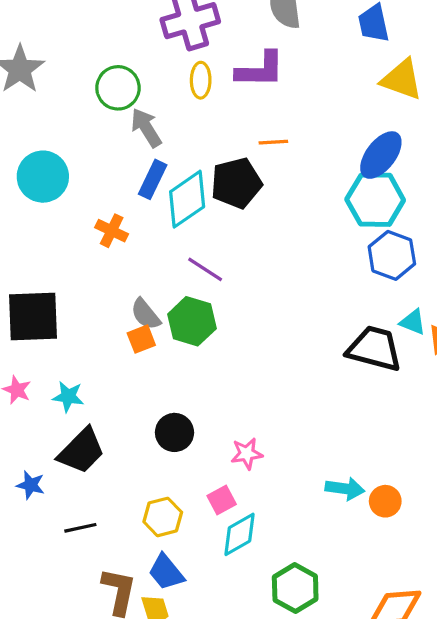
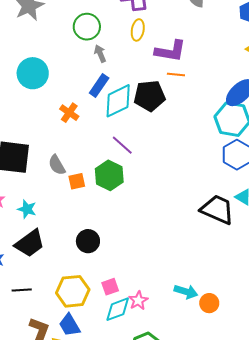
purple L-shape: (260, 70) -> (170, 51), moved
gray arrow: (146, 128) -> (100, 54), size x0.7
gray semicircle: (146, 314) -> (57, 165), moved
pink star: (247, 454) -> (138, 301), moved, turned -30
yellow hexagon: (163, 517) -> (73, 291), size x1.4

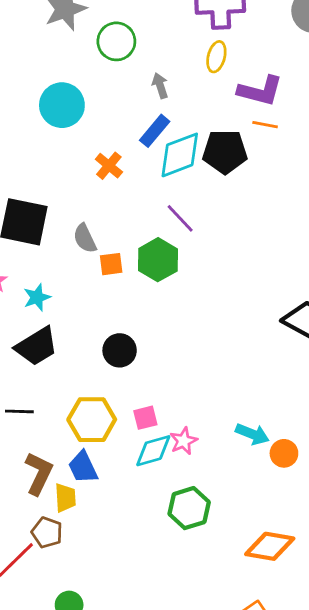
green circle: (87, 27) -> (116, 41), moved
cyan star: (27, 209) -> (37, 297), turned 30

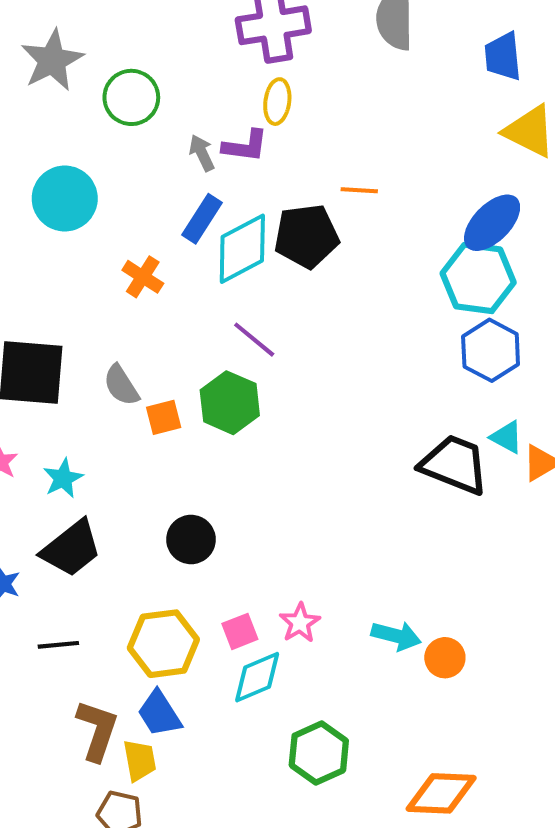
purple L-shape: (260, 91) -> (245, 146), moved, size x0.7
pink star: (184, 441) -> (300, 623), moved

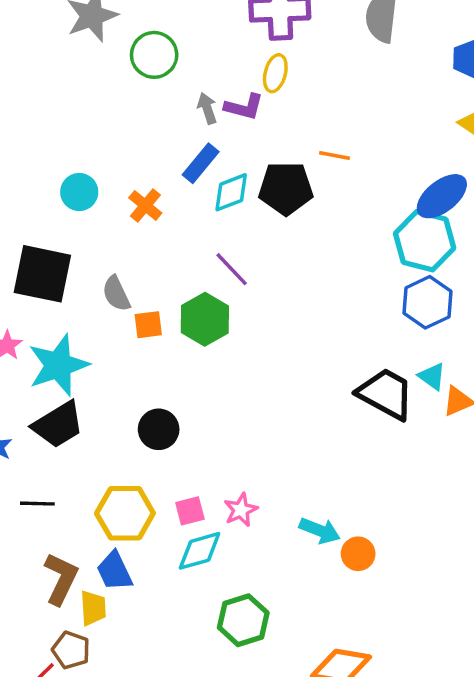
cyan circle: (65, 198) -> (79, 192), moved, size x0.7
cyan diamond: (242, 249) -> (231, 192), size x0.7
cyan star: (63, 478) -> (58, 365), size x1.8

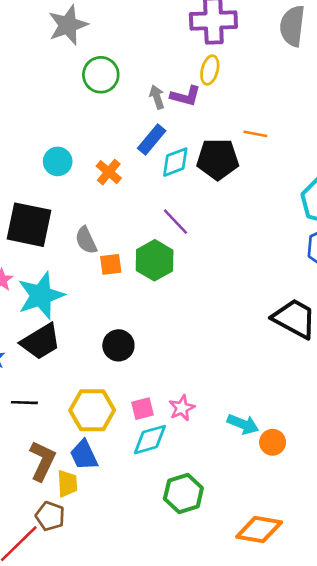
green circle: (154, 55) -> (101, 75), moved

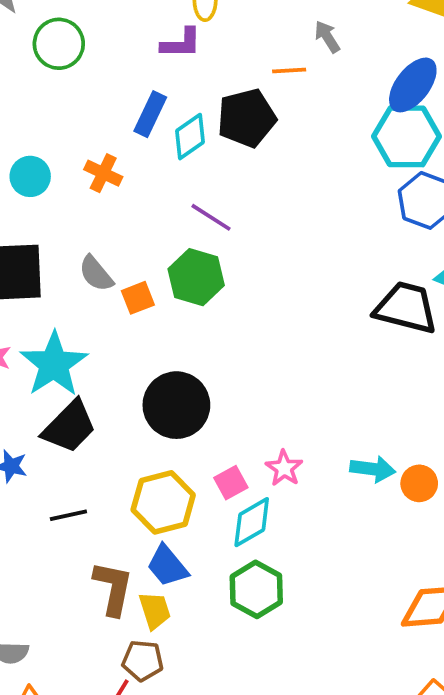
gray arrow: (157, 97) -> (327, 37), moved
black circle: (118, 345) -> (176, 405), size x1.5
green hexagon: (183, 493) -> (256, 589), moved

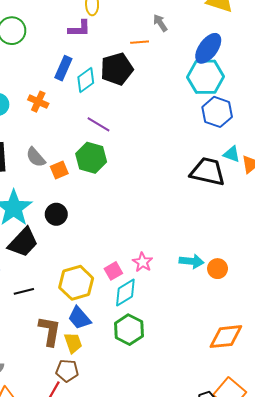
black circle: (176, 405) -> (56, 214), moved, size x0.6

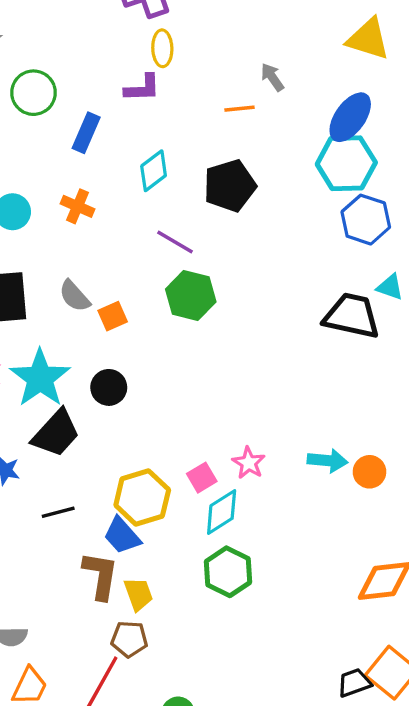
blue rectangle: (63, 68) -> (86, 133), moved
black pentagon: (117, 69) -> (230, 186), moved
green hexagon: (91, 158) -> (191, 295), moved
blue trapezoid: (79, 318) -> (122, 536), moved

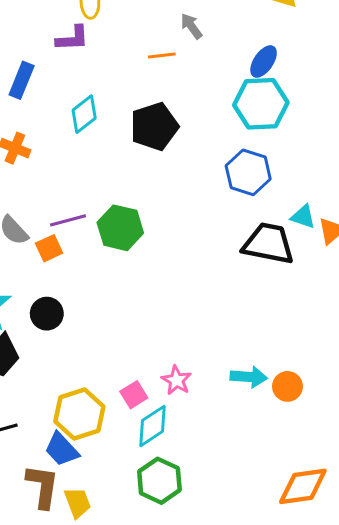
blue ellipse: (350, 117) -> (264, 61), size x0.7
blue hexagon: (366, 220) -> (248, 172), moved
purple line: (175, 242) -> (68, 220), moved, turned -44

